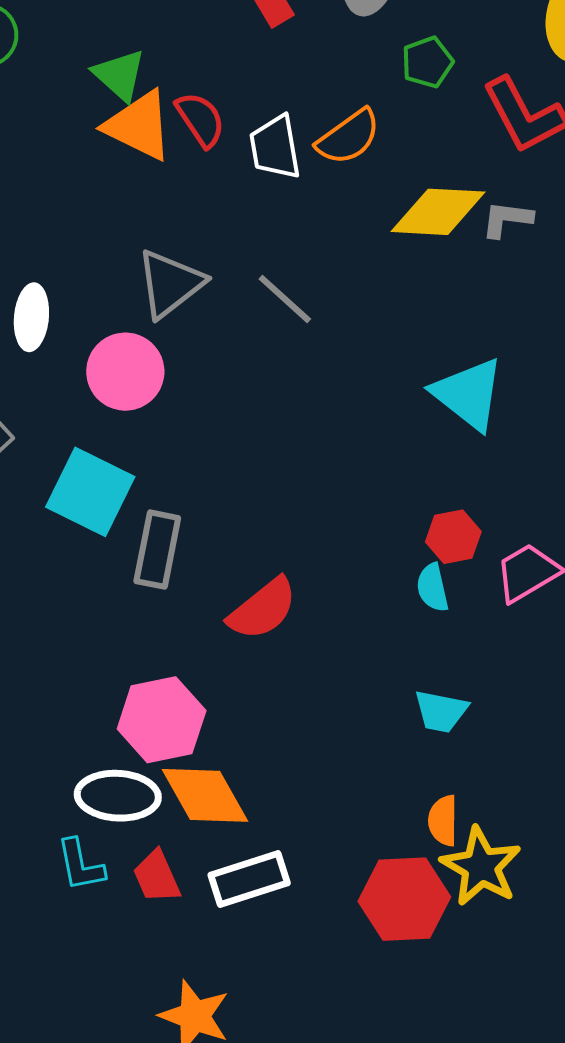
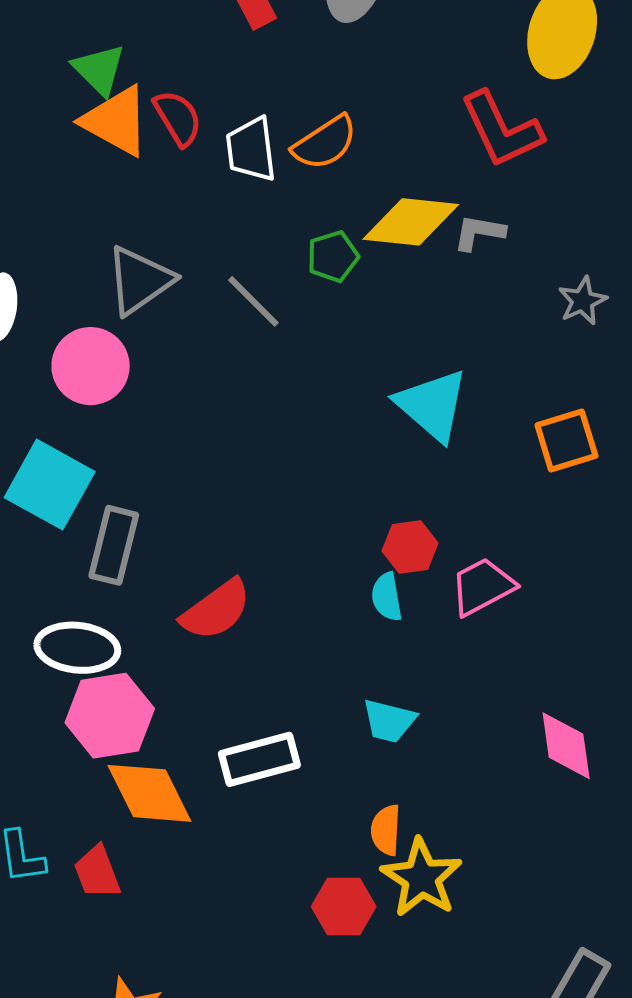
green pentagon: (427, 62) -> (333, 257), moved
white ellipse: (118, 796) -> (77, 648), moved
white rectangle: (249, 879) -> (259, 759), moved
red hexagon: (404, 899) -> (344, 907), size x0.7

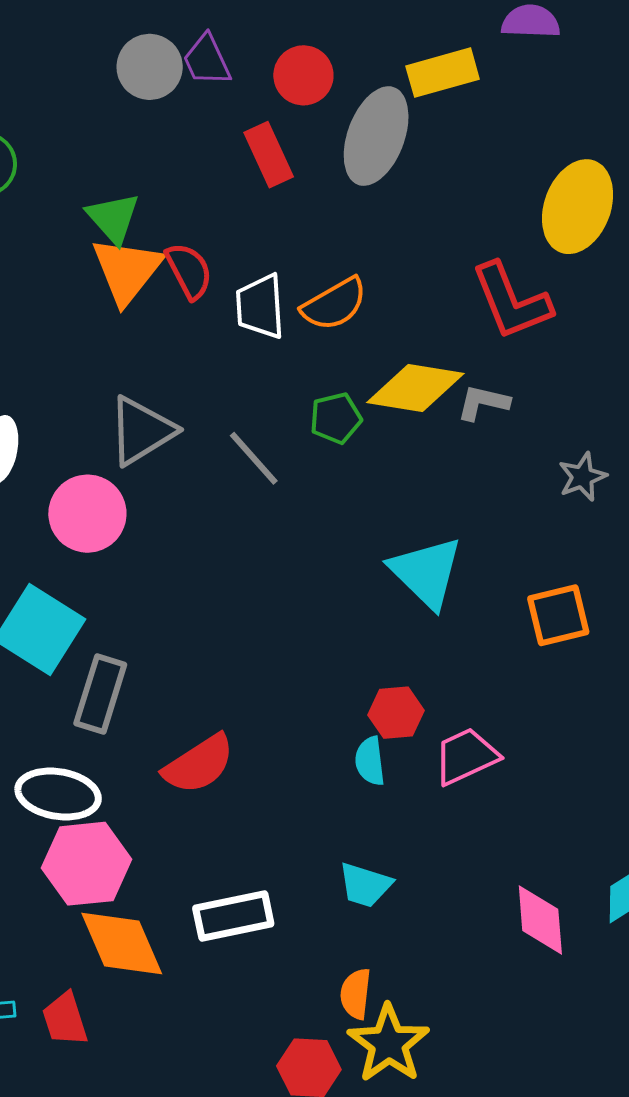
orange triangle: (116, 121) -> (127, 270), turned 36

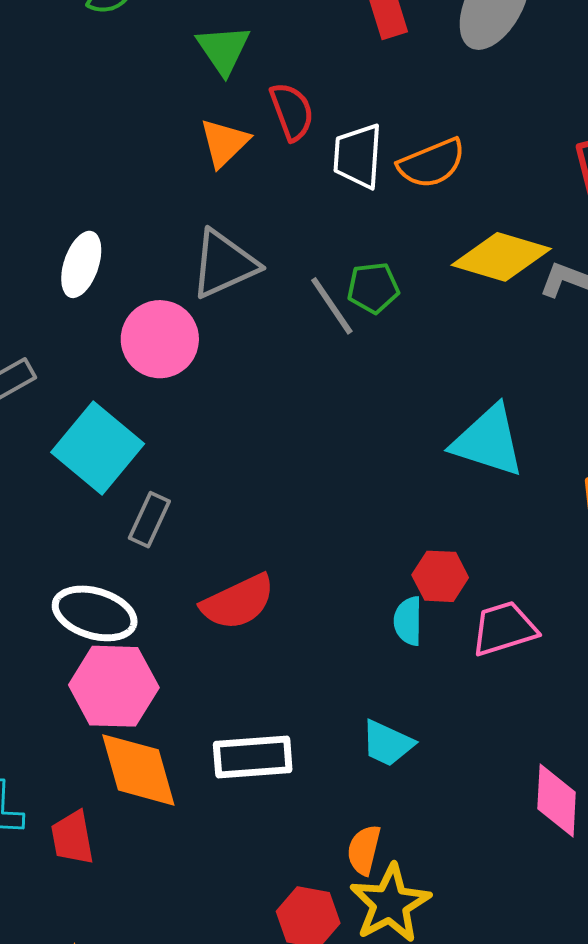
orange triangle: (127, 270) -> (224, 143), moved, size x0.7
green pentagon: (336, 418) -> (373, 288), moved
cyan triangle: (426, 572) -> (488, 441), turned -34
gray rectangle: (100, 694) -> (149, 520), size x0.7

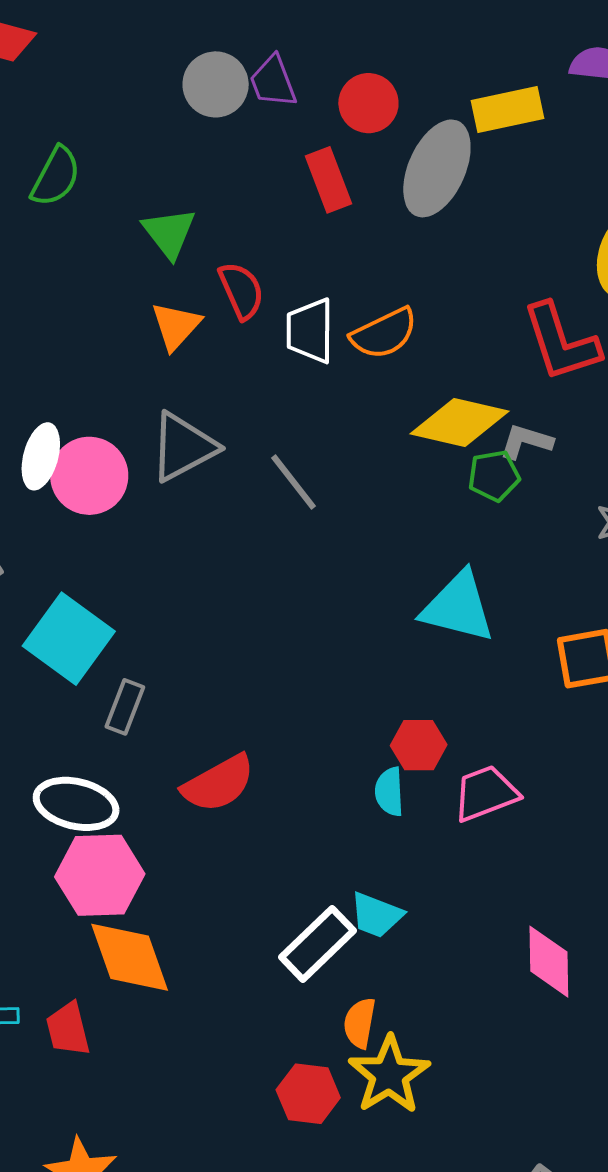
green pentagon: (373, 288) -> (494, 476), moved
pink circle: (160, 339) -> (89, 476), moved
white rectangle: (253, 757) -> (318, 944), moved, turned -36

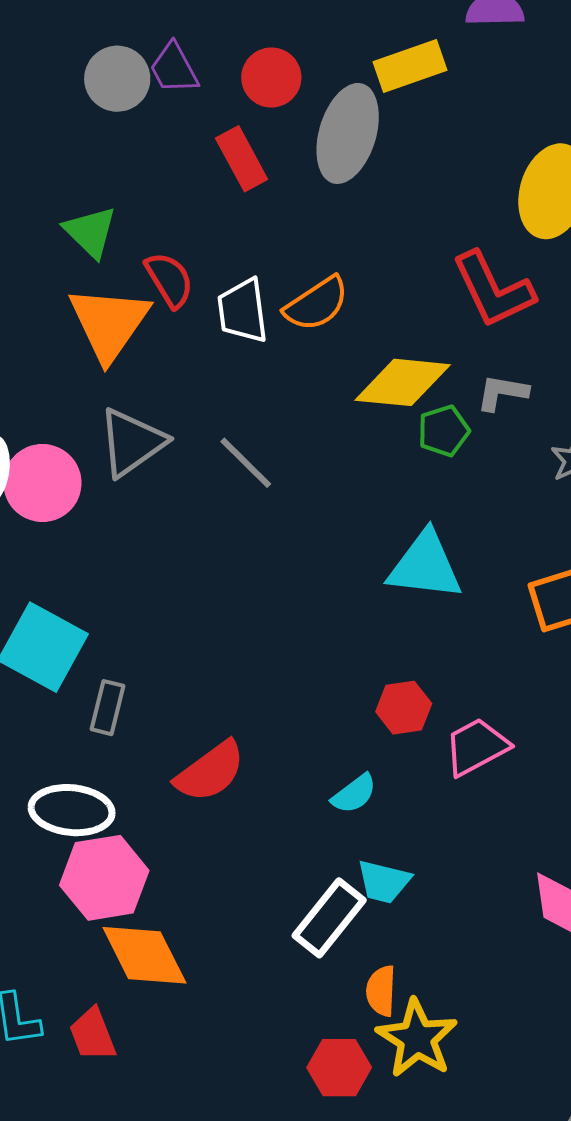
orange triangle: (176, 326) -> (109, 323), size x1.6
gray L-shape: (526, 441) -> (502, 392), moved
cyan semicircle: (389, 792) -> (354, 794), moved, turned -117

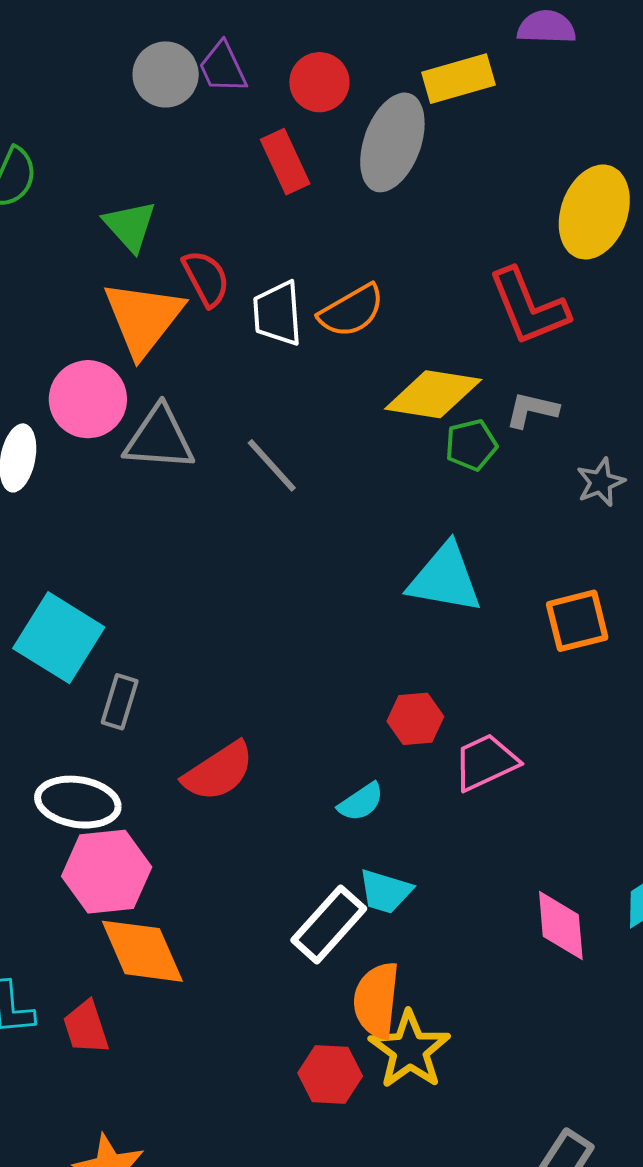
gray triangle: (132, 442) -> (159, 438), turned 36
pink circle: (42, 483) -> (88, 399), moved
orange semicircle: (381, 991) -> (376, 1000), size x1.5

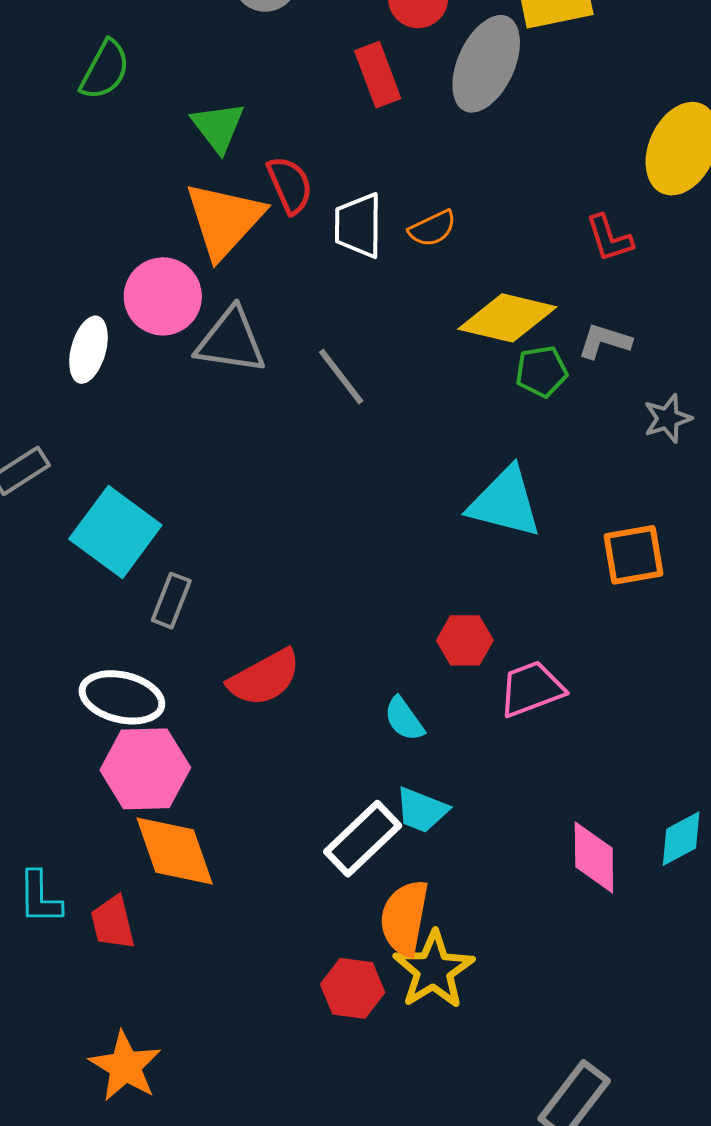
red L-shape: (529, 307) -> (609, 238), size x0.6
orange semicircle: (351, 311) -> (432, 228), size x0.7
cyan semicircle: (361, 802) -> (404, 719), turned 84

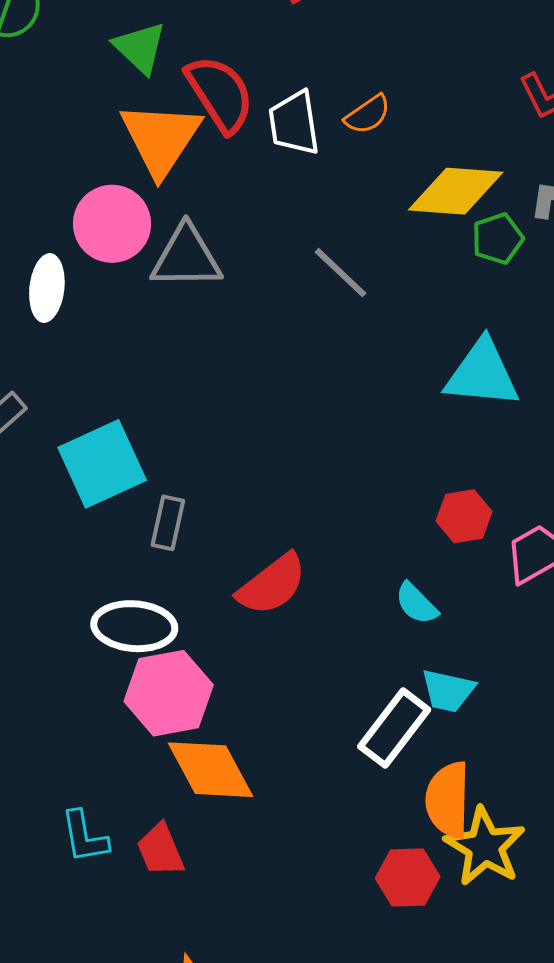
red semicircle: (290, 185) -> (220, 94), size x1.4
gray line: (341, 377) -> (341, 273), moved
cyan square: (115, 532) -> (102, 464), turned 38

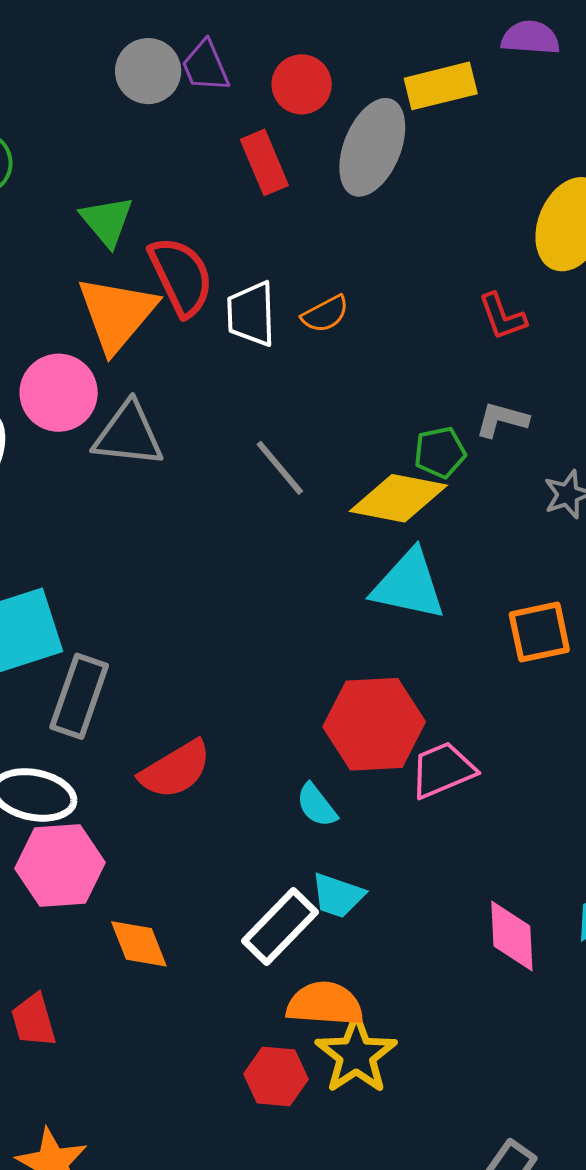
yellow diamond: (456, 191) -> (398, 498), moved
red hexagon: (464, 516) -> (374, 724), size x1.8
gray rectangle: (168, 523) -> (79, 696), size x1.5
orange diamond: (210, 770) -> (139, 944), moved, size x0.7
orange semicircle: (448, 800) -> (325, 1004), turned 86

